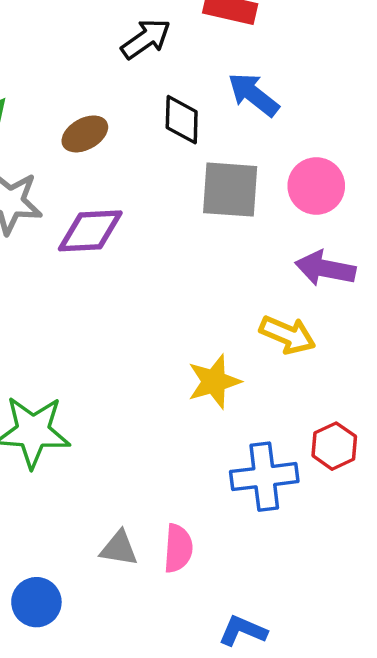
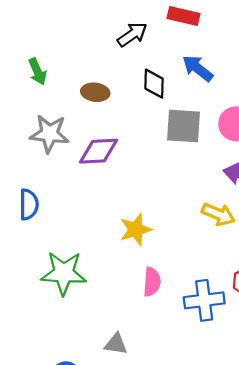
brown ellipse: (85, 134) -> (95, 92), turned 36
yellow star: (214, 382) -> (136, 230), moved
pink semicircle: (178, 548) -> (152, 282), moved

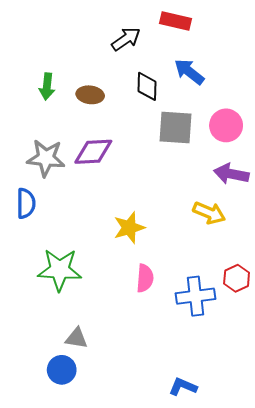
green arrow: (37, 72) -> (47, 86), moved, turned 30
gray star: (49, 134) -> (46, 158), moved
gray triangle: (116, 344) -> (76, 338), moved

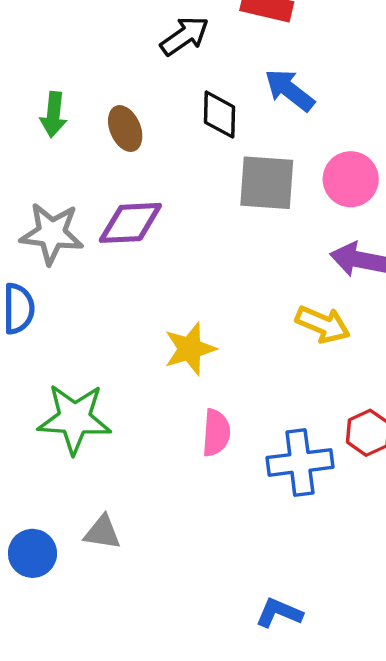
brown ellipse: (90, 95) -> (125, 129), turned 60
blue circle: (62, 370) -> (32, 553), moved

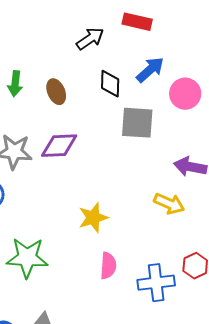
blue arrow: (289, 90) -> (150, 70), turned 100
pink circle: (351, 179) -> (185, 94), moved

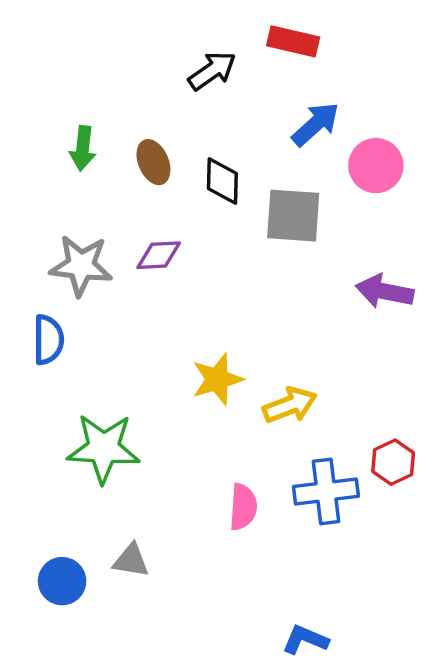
black diamond: (110, 84) -> (222, 181), moved
purple diamond: (59, 146) -> (159, 255), size x0.7
yellow arrow: (169, 204) -> (290, 405), moved, turned -44
pink semicircle: (108, 266) -> (243, 507), moved

